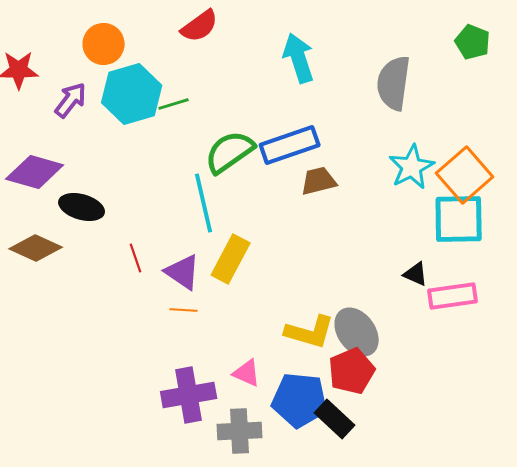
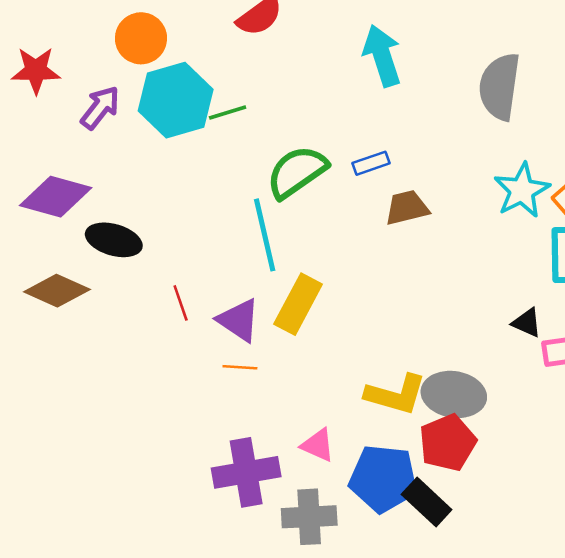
blue rectangle: (290, 145) -> (371, 163), size x0.5
gray ellipse: (357, 332) -> (454, 394), turned -45

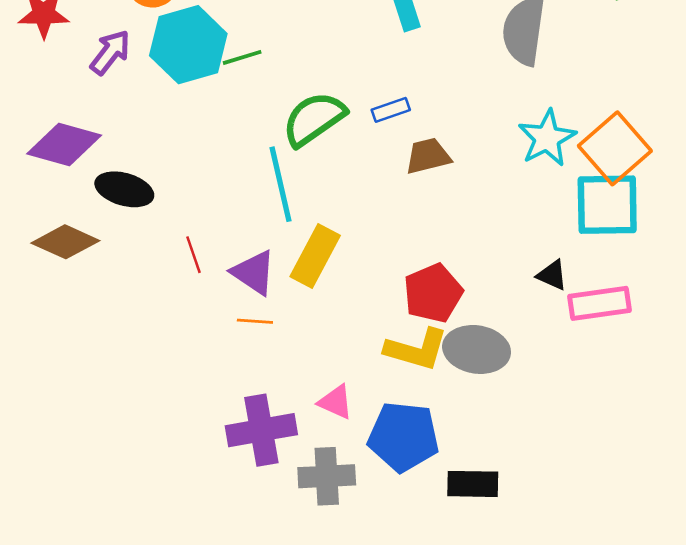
red pentagon: (448, 443) -> (433, 293), moved
black rectangle: (427, 502) -> (473, 484), moved, turned -42

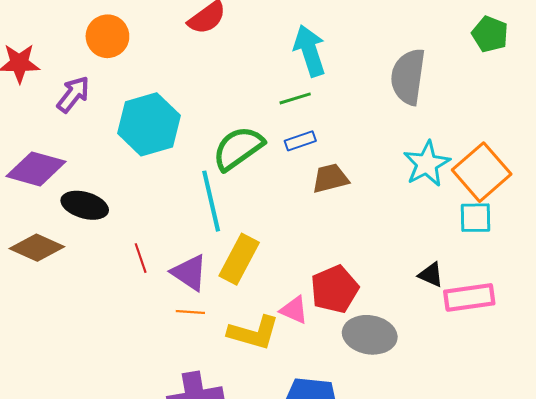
cyan hexagon: (188, 45) -> (149, 124), moved
green line: (242, 57) -> (295, 98), moved
cyan square: (607, 205) -> (475, 218), size x0.6
yellow L-shape: (416, 349) -> (254, 333), moved
pink triangle: (336, 402) -> (294, 310), moved

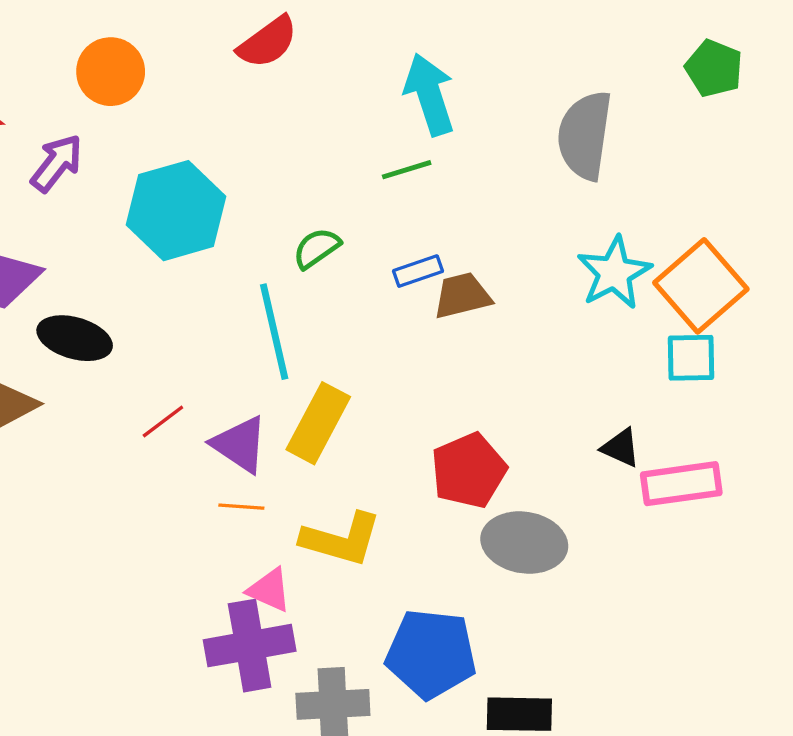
blue rectangle: (300, 141) -> (418, 271), moved
green semicircle: (238, 148) -> (317, 248), size x0.6
red line: (141, 258) -> (163, 422), turned 72
pink triangle: (294, 310) -> (269, 590), moved

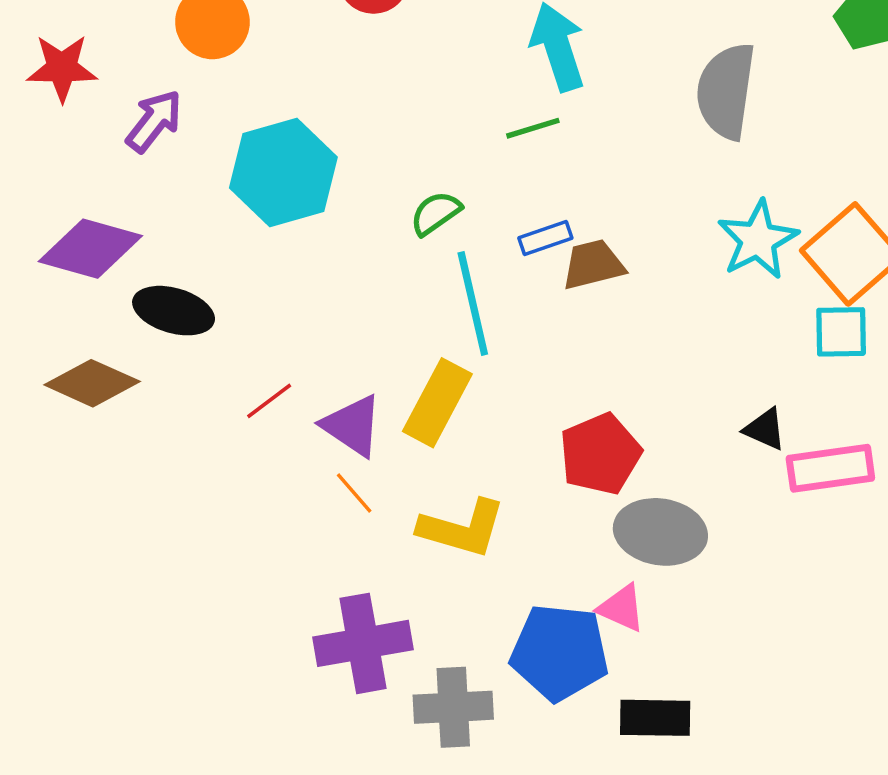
cyan line: (274, 332) -> (473, 304), moved
orange line: (241, 507) -> (354, 493), turned 45
pink triangle: (269, 590) -> (621, 608), moved

